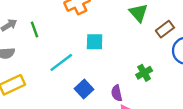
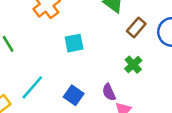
brown rectangle: (165, 29) -> (136, 27), moved
cyan line: (61, 62) -> (32, 87), moved

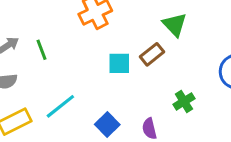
brown rectangle: (136, 27) -> (152, 54), moved

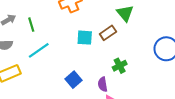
green cross: (184, 101) -> (120, 66), moved
cyan line: (60, 106) -> (39, 50), moved

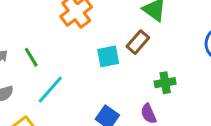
green cross: (120, 66) -> (165, 83), turned 32

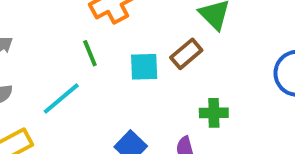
green line: (31, 57) -> (90, 53), moved

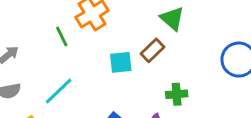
green line: (90, 53) -> (62, 37), moved

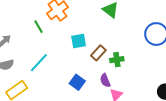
brown rectangle: (153, 50) -> (98, 53), moved

